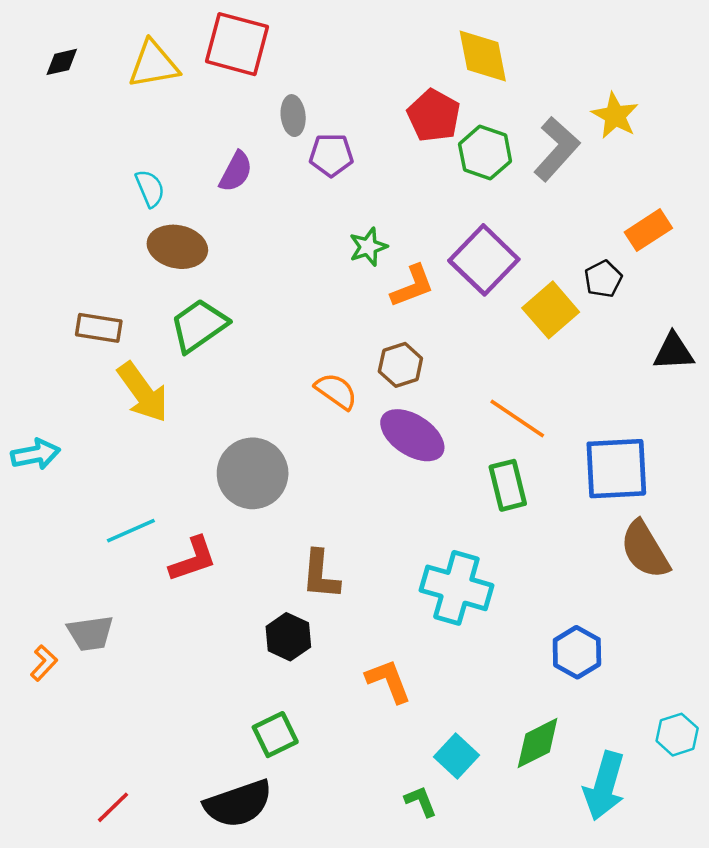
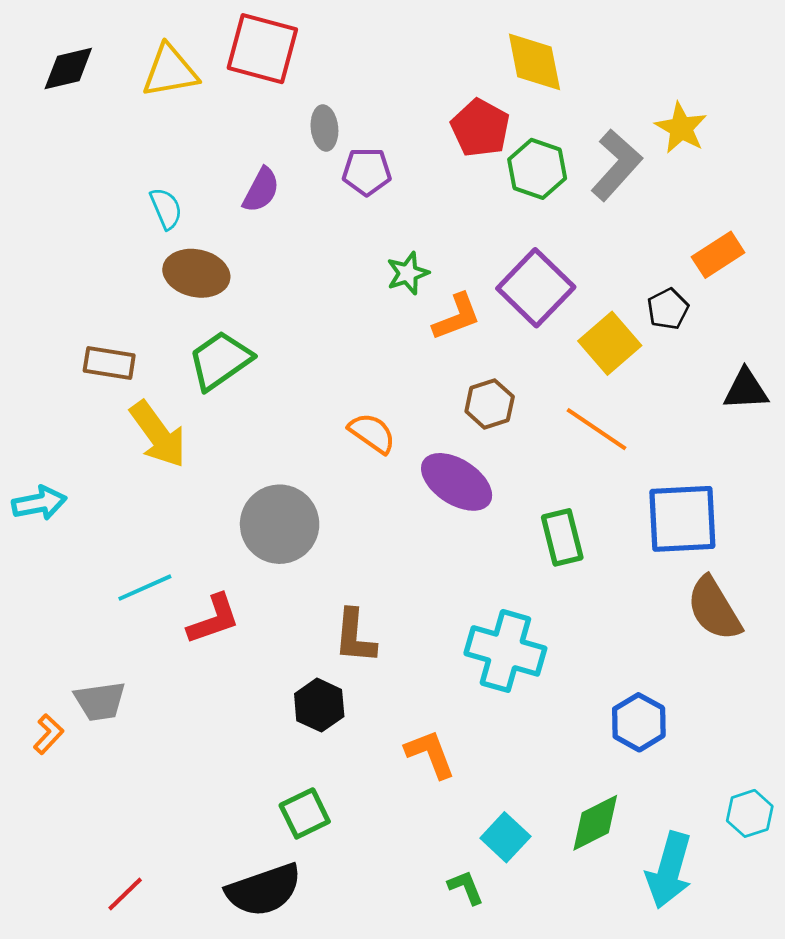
black diamond: (62, 62) -> (68, 69), size x1.4
brown hexagon: (400, 365) -> (490, 404), moved
orange line: (517, 419) -> (597, 429), moved

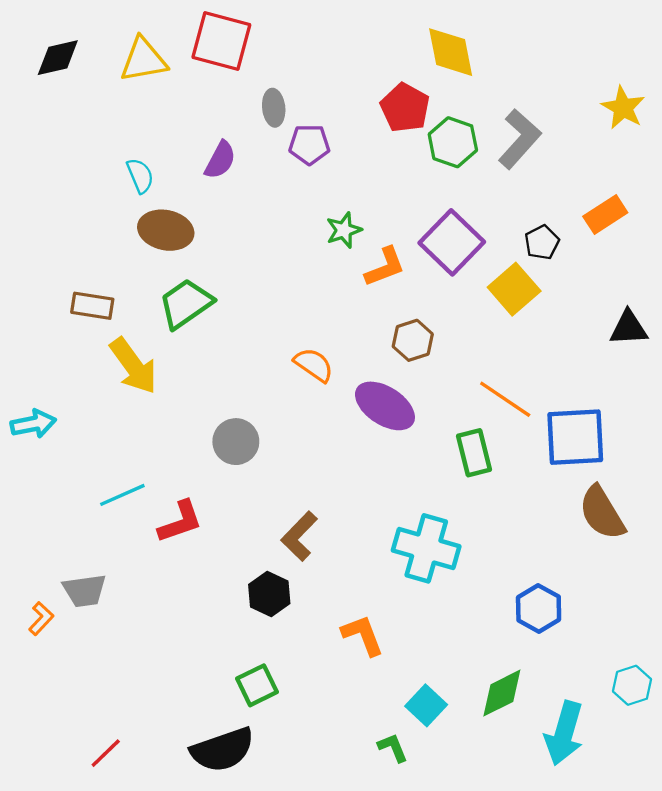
yellow star: (681, 128) -> (623, 108), moved
black pentagon: (668, 309) -> (542, 242), moved
orange line: (597, 429) -> (505, 399), moved
gray circle: (280, 524) -> (236, 442), size x0.7
brown L-shape: (355, 636) -> (299, 536), turned 39

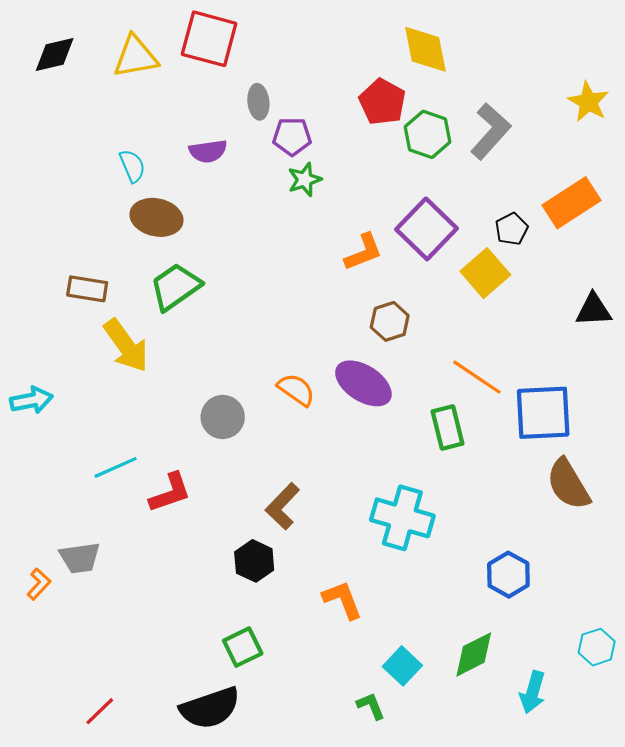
purple semicircle: (220, 160) -> (208, 151), turned 54
orange rectangle: (605, 215) -> (571, 203), size x1.4
green star: (344, 230) -> (305, 180), moved
orange semicircle: (314, 365) -> (296, 390), moved
cyan arrow: (564, 733) -> (533, 692), size x0.7

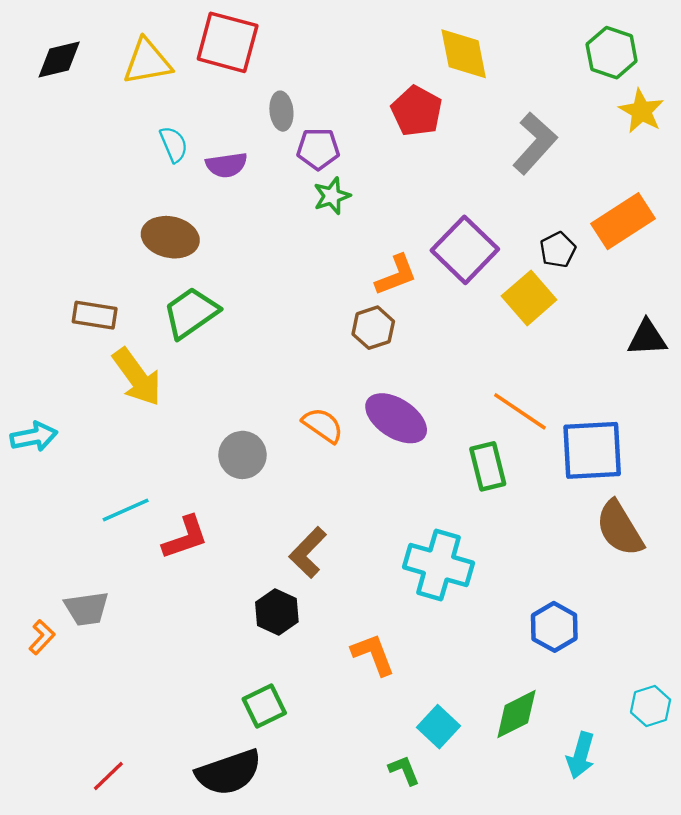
green hexagon: (428, 134) -> (612, 53), moved
cyan semicircle: (132, 166) -> (174, 144), moved
brown hexagon: (390, 321) -> (373, 328), moved

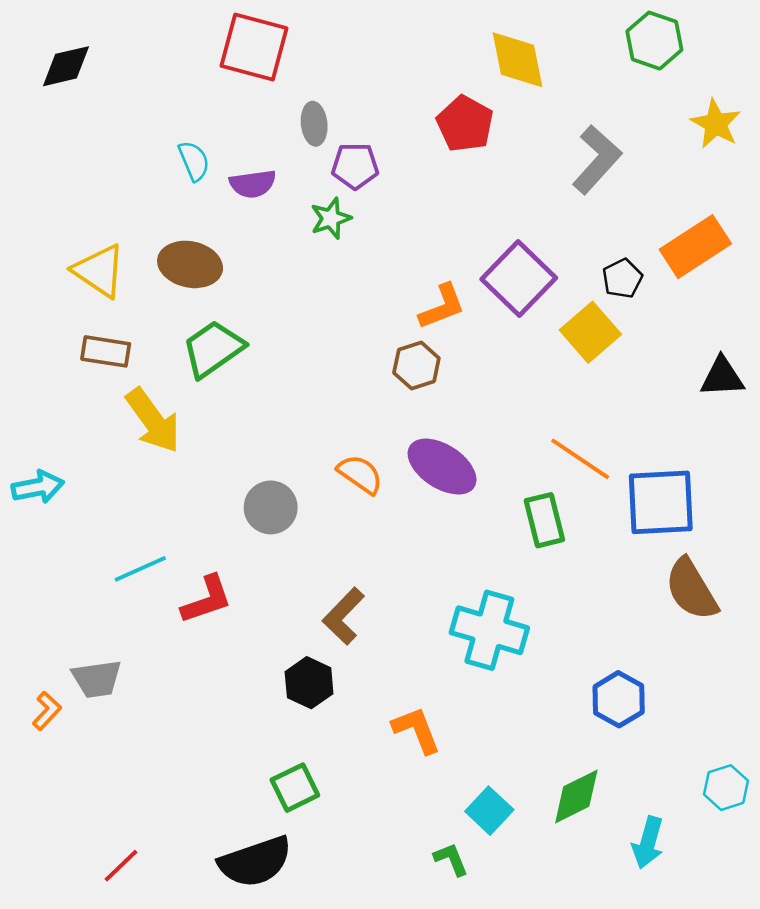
green hexagon: (612, 53) -> (654, 41), moved
yellow triangle: (147, 62) -> (99, 271), moved, turned 44
green star: (332, 196) -> (331, 218), moved

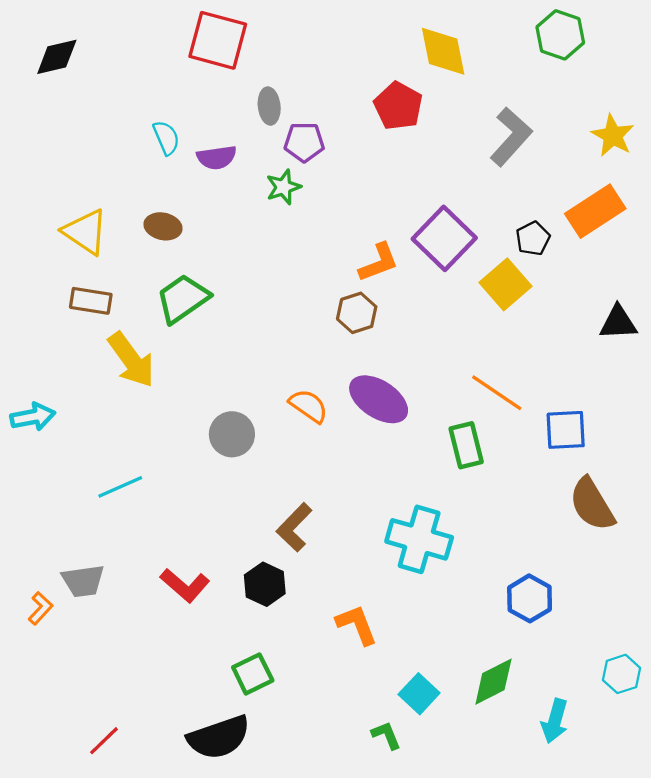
yellow star: (716, 124) -> (613, 136), moved
brown ellipse: (190, 264) -> (163, 226), size x0.7
blue square: (661, 502) -> (566, 430), size x0.7
red L-shape: (207, 600) -> (185, 585), moved, turned 60

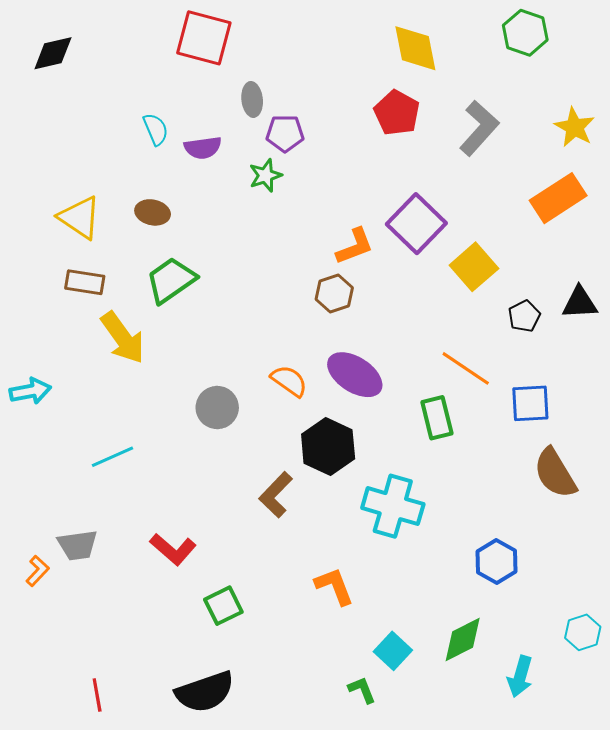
red pentagon: (398, 106) -> (397, 113), moved
black pentagon: (533, 238) -> (524, 316), moved
black hexagon: (265, 584) -> (328, 447), moved, size x1.4
green square: (253, 674) -> (223, 606), moved
red line: (104, 741) -> (97, 695), turned -56

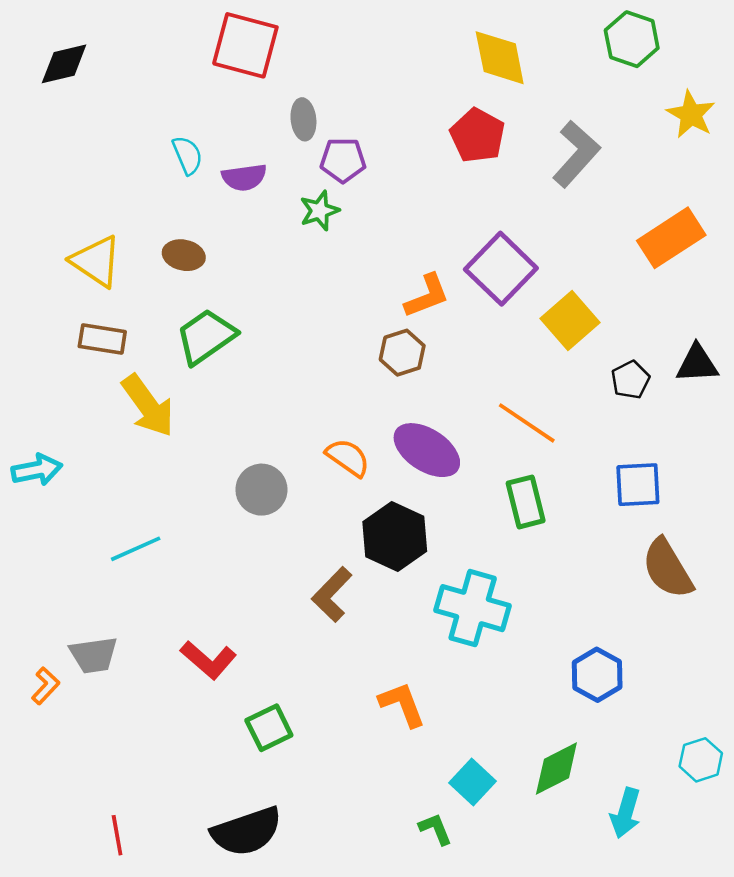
yellow star: (575, 127) -> (691, 114), moved
orange line: (466, 368) -> (527, 423), moved

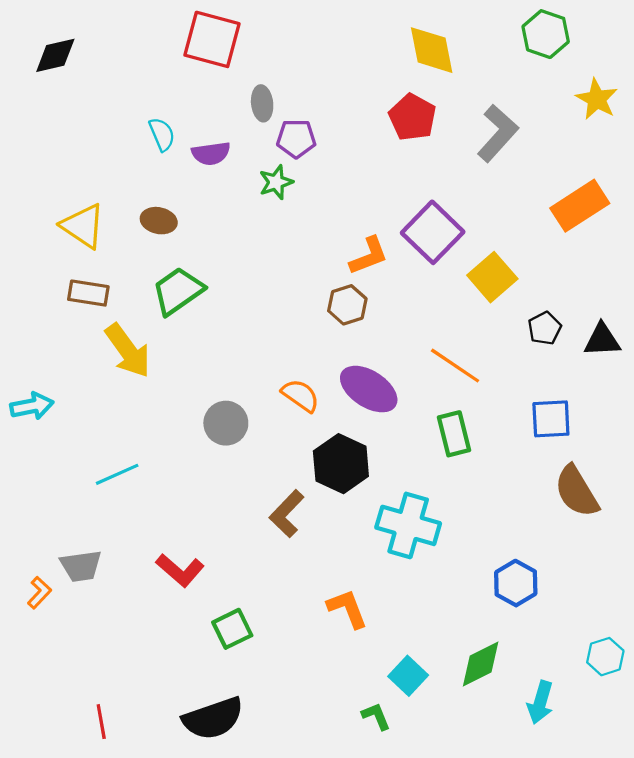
black triangle: (697, 364) -> (602, 340), moved

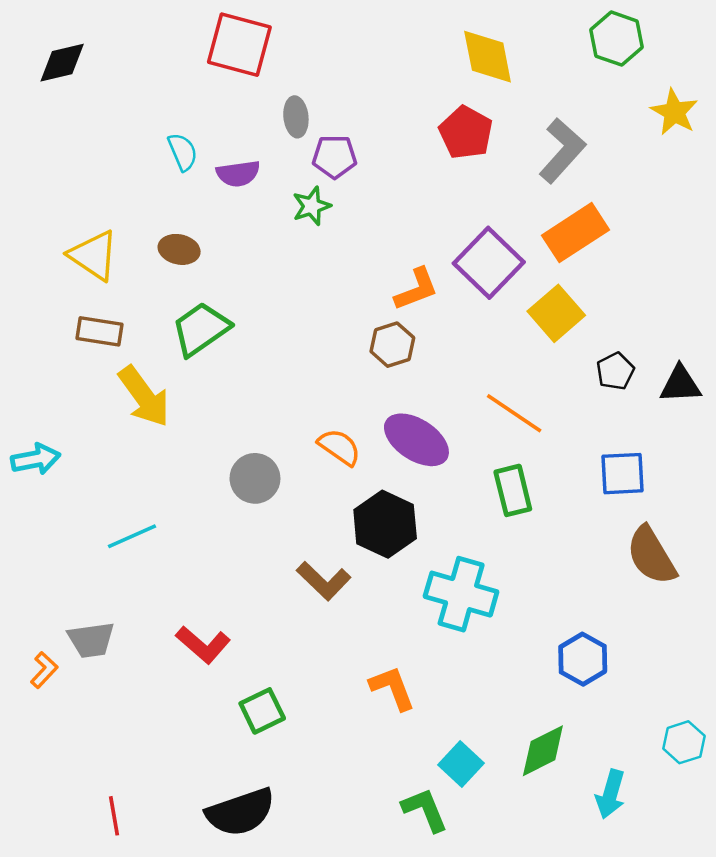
orange rectangle: (580, 206) -> (576, 233), moved
brown L-shape: (287, 514) -> (324, 581), turned -90
green L-shape: (376, 716) -> (425, 810), size x1.4

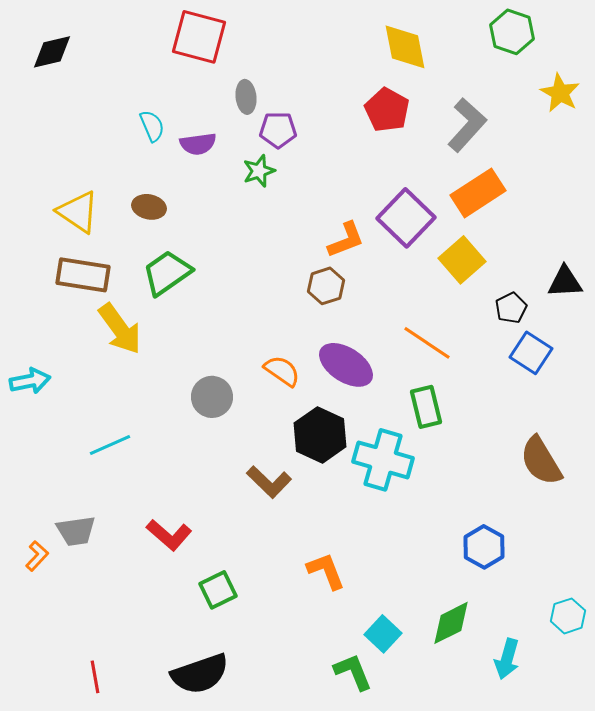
brown rectangle: (100, 331) -> (83, 275), size x1.4
black triangle: (680, 384) -> (565, 282), moved
blue square: (622, 474) -> (531, 353), moved, turned 36
cyan cross: (461, 594) -> (383, 460), moved

